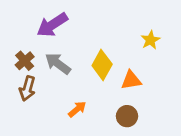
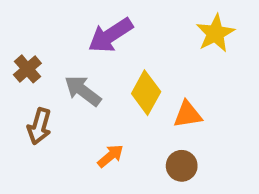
purple arrow: (52, 25) -> (110, 35), moved
yellow star: (150, 40) -> (215, 33), moved, size x1.4
brown cross: (25, 61) -> (27, 69), moved

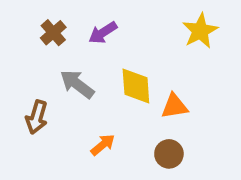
purple arrow: (110, 35) -> (103, 33), size x0.7
brown cross: (27, 69) -> (53, 33), moved
yellow diamond: (146, 93) -> (136, 86), turned -33

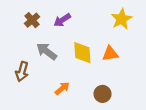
orange triangle: (174, 106) -> (110, 54), moved

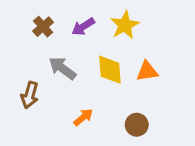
yellow star: (121, 19) -> (125, 25), moved

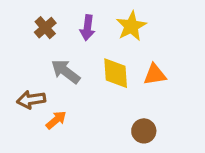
purple arrow: (83, 27) -> (87, 28), turned -50
brown arrow: (30, 95) -> (31, 100), turned 65
orange arrow: (83, 117) -> (56, 120), moved

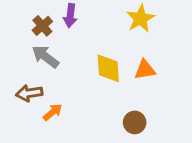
yellow star: (131, 26) -> (140, 19), moved
purple arrow: (87, 28) -> (70, 16), moved
gray arrow: (66, 71) -> (45, 57), moved

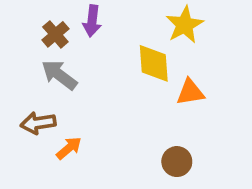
yellow diamond: (108, 68) -> (154, 63), moved

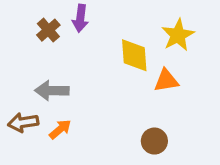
yellow star: (185, 25) -> (178, 35), moved
gray arrow: (59, 75) -> (52, 91), moved, turned -36
brown arrow: (38, 123) -> (23, 123), moved

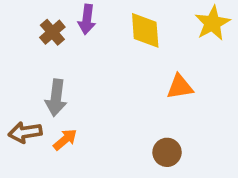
yellow star: (178, 35) -> (213, 23), moved
yellow diamond: (134, 55) -> (145, 30), moved
gray arrow: (52, 91) -> (56, 98), turned -84

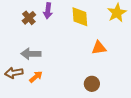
gray arrow: (56, 98) -> (31, 54), turned 84

